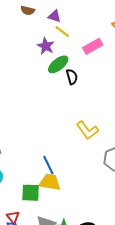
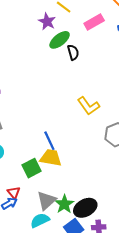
green square: (31, 193) -> (31, 168), turned -30

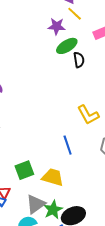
purple star: (47, 22) -> (57, 26), turned -30
blue line: (49, 141) -> (68, 145), moved
yellow trapezoid: (51, 158) -> (53, 177), moved

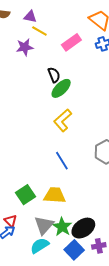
green ellipse: (67, 46) -> (61, 88), moved
yellow L-shape: (88, 115) -> (63, 120), moved, turned 90

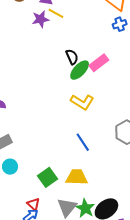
pink rectangle: (71, 42) -> (99, 63), moved
purple star: (25, 47) -> (41, 19), moved
yellow L-shape: (63, 120) -> (82, 102), turned -105

